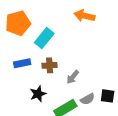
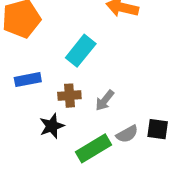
cyan rectangle: (44, 38) -> (81, 51), moved
brown cross: (50, 65) -> (69, 96), moved

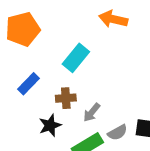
blue rectangle: (28, 80) -> (28, 84), turned -35
gray arrow: (105, 100) -> (92, 112), moved

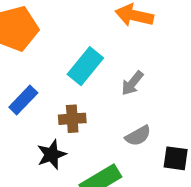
gray arrow: (92, 112) -> (132, 83), moved
gray semicircle: (117, 133) -> (138, 136), moved

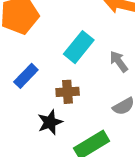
gray arrow: (132, 83) -> (119, 61), turned 105

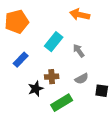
brown cross: (68, 92) -> (52, 77), moved

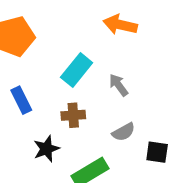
blue rectangle: (21, 60) -> (21, 100), turned -70
brown cross: (52, 77) -> (73, 115), moved

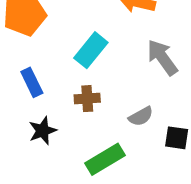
gray arrow: (119, 85) -> (162, 57), moved, size x1.5
black star: (46, 149) -> (43, 131), moved

